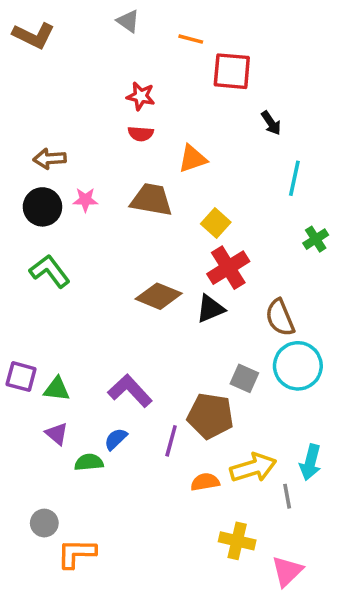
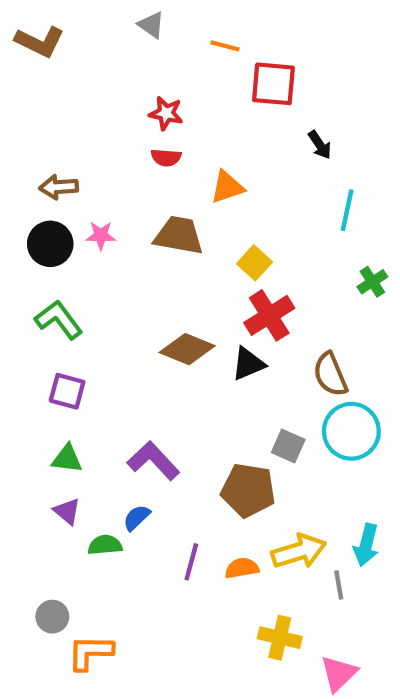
purple square: (21, 377) -> (67, 391), moved
purple line: (171, 441) -> (191, 562), moved

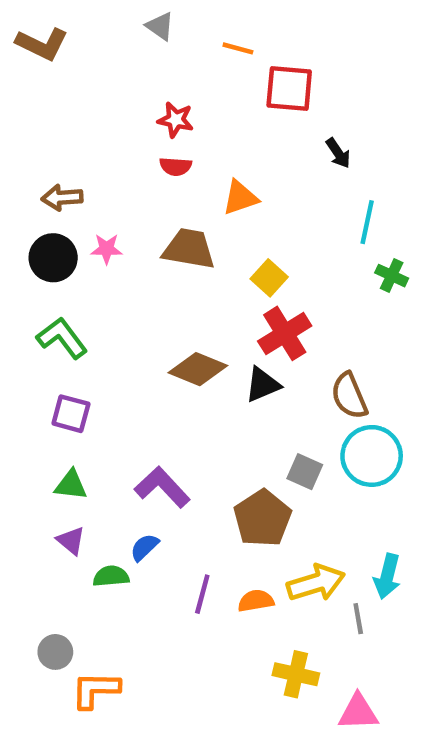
green cross: (372, 282) -> (392, 276), moved, turned -32
brown pentagon: (248, 490) -> (262, 518), turned 30
pink triangle: (339, 673) -> (358, 712), turned 42

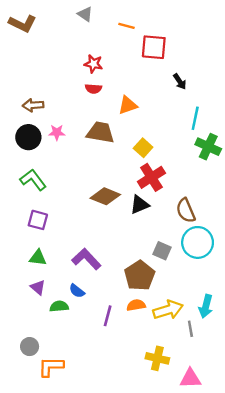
green cross: (392, 276) -> (208, 147), size x1.5
blue semicircle: (144, 547) -> (77, 291), turned -98
orange semicircle: (256, 601) -> (136, 305), moved

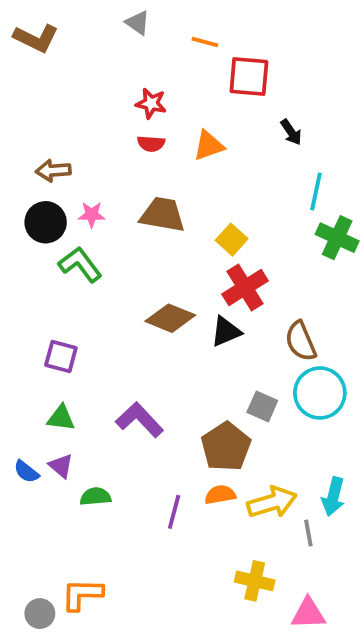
orange triangle: (128, 105) -> (209, 146), moved
green L-shape: (33, 180) -> (80, 264), moved
blue semicircle: (77, 291) -> (26, 472), moved
gray circle: (30, 347) -> (40, 614), moved

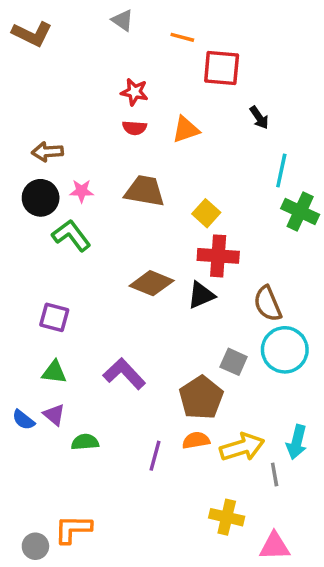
red cross: (245, 287) -> (218, 256), turned 36

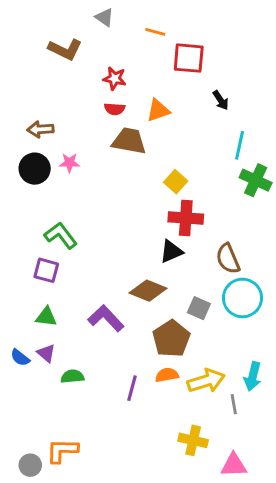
brown L-shape: (32, 34) -> (65, 49), moved
brown trapezoid: (145, 191) -> (129, 141), moved
green L-shape: (71, 235) -> (61, 235), moved
brown diamond: (152, 283) -> (148, 291), moved

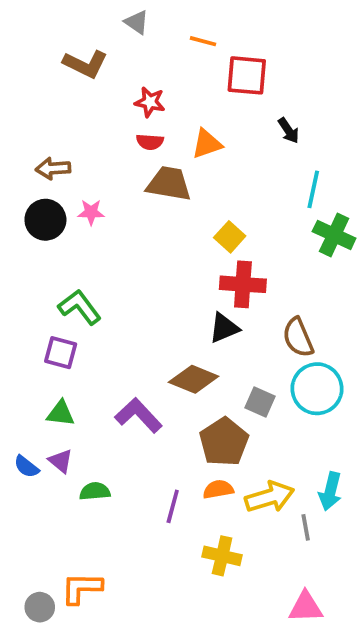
yellow cross: (193, 440) -> (222, 556), moved

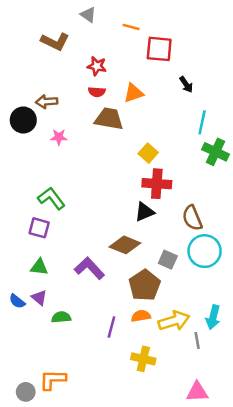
brown arrow: (53, 168) -> (47, 102), moved
black circle: (45, 220) -> (23, 120), moved

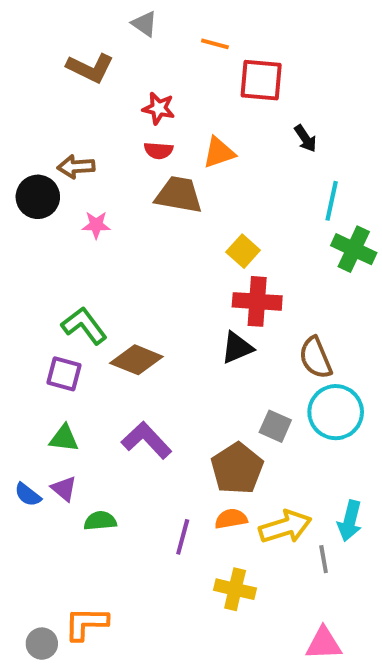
brown diamond: (125, 245) -> (136, 360), moved

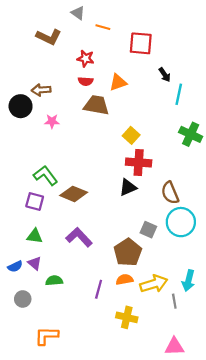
orange line: (215, 44) -> (103, 27), moved
cyan line: (332, 201) -> (179, 94), moved
blue semicircle: (28, 495) -> (15, 266), turned -64
gray circle: (42, 644) -> (23, 299), moved

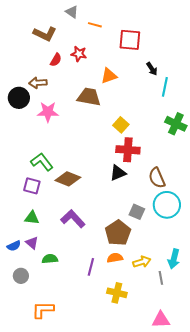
red semicircle: (86, 81) -> (56, 60), moved, turned -64
pink star: (52, 121) -> (48, 112), size x1.5
yellow arrow: (154, 284) -> (142, 262), size x0.7

